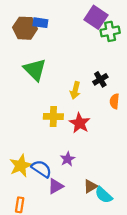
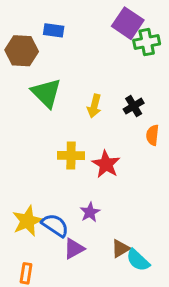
brown hexagon: (25, 28) -> (22, 51), moved
yellow arrow: (75, 90) -> (94, 106), moved

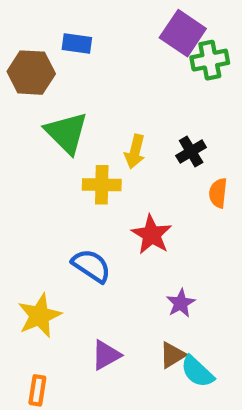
yellow cross: (71, 155) -> (102, 185), moved
purple star: (90, 212) -> (181, 303), moved
blue semicircle: (55, 225) -> (91, 266), moved

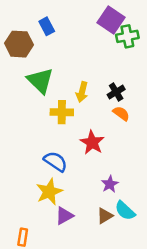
blue rectangle: (77, 44) -> (47, 26), turned 54
orange semicircle: (218, 193) -> (121, 113), moved, turned 120
yellow star: (39, 316) -> (49, 192), moved
cyan semicircle: (197, 372) -> (125, 211), moved

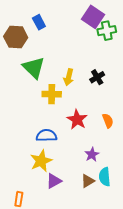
orange semicircle: (121, 113) -> (108, 121), moved, turned 32
blue semicircle: (55, 161) -> (46, 135), turned -36
cyan semicircle: (125, 211) -> (105, 177), turned 42

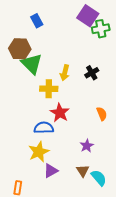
brown hexagon: (16, 37) -> (20, 49), moved
red star: (77, 120) -> (60, 113), moved
cyan semicircle: (105, 177) -> (99, 178), moved, turned 144
brown triangle: (88, 181) -> (83, 171), turned -32

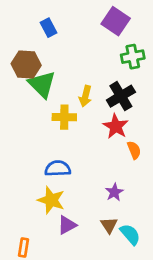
green cross: (101, 29) -> (133, 57), moved
black cross: (92, 73) -> (121, 96), size x1.5
red star: (60, 113) -> (116, 126), moved
yellow star: (39, 152) -> (51, 200), turned -30

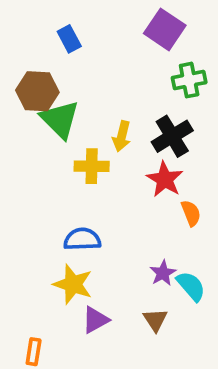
cyan semicircle: (130, 234) -> (191, 286), moved

